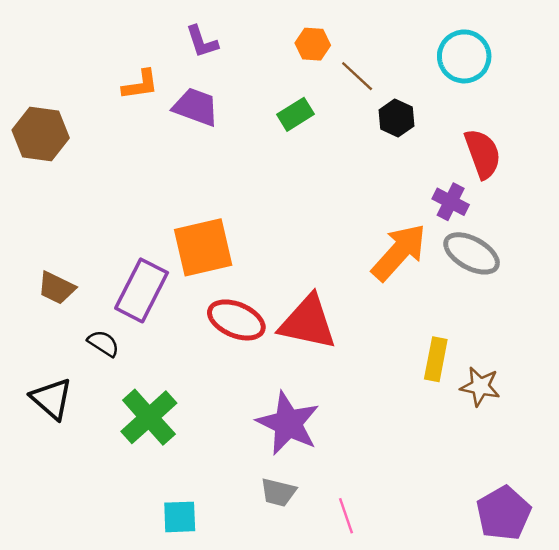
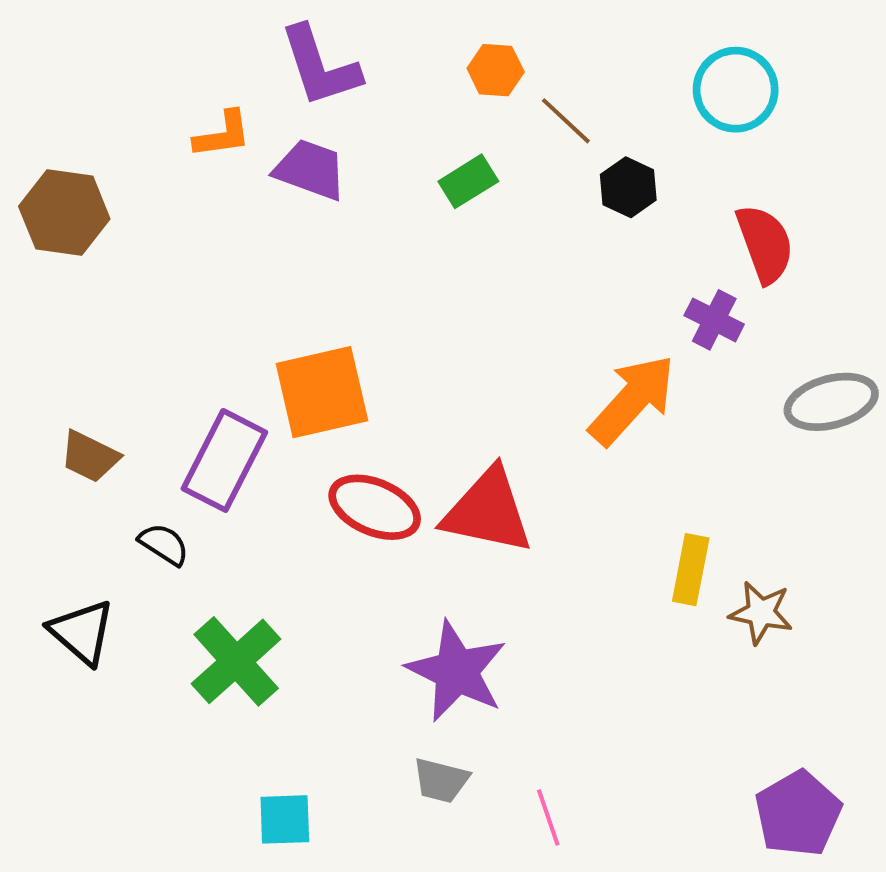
purple L-shape: (202, 42) -> (320, 66), size x1.6
gray ellipse: (472, 253) -> (831, 402), moved, turned -44

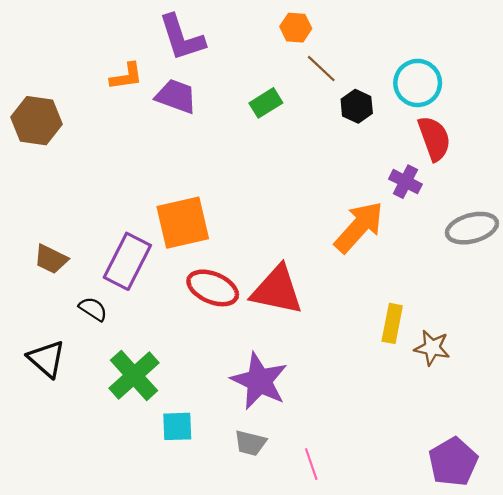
orange hexagon: (496, 70) -> (296, 28), moved
cyan circle: (736, 90) -> (418, 83), moved
cyan square: (285, 819) -> (177, 426), moved

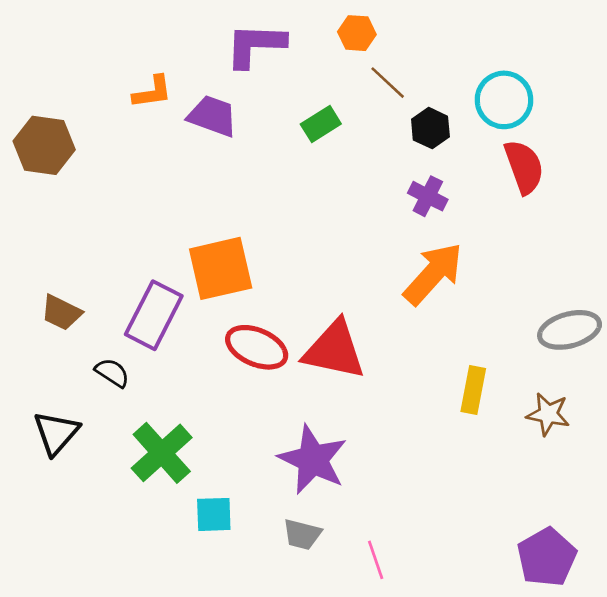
purple L-shape: (182, 38) -> (255, 45), moved, turned 110
purple cross: (405, 182) -> (428, 196), moved
gray ellipse: (472, 228) -> (570, 330), moved
brown star: (432, 348) -> (548, 414), moved
black triangle: (46, 359) -> (56, 433), turned 30

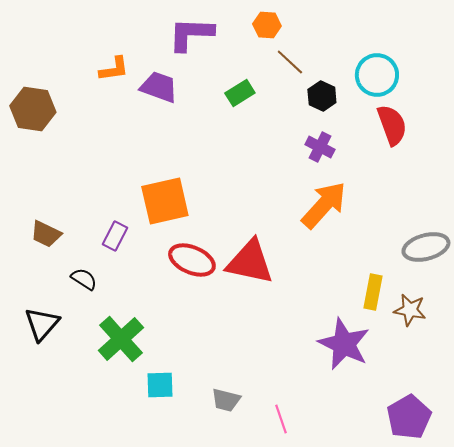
purple rectangle: (154, 315) -> (115, 236), size x0.6
yellow rectangle: (473, 390) -> (373, 292), moved
purple star: (313, 460) -> (344, 344), moved

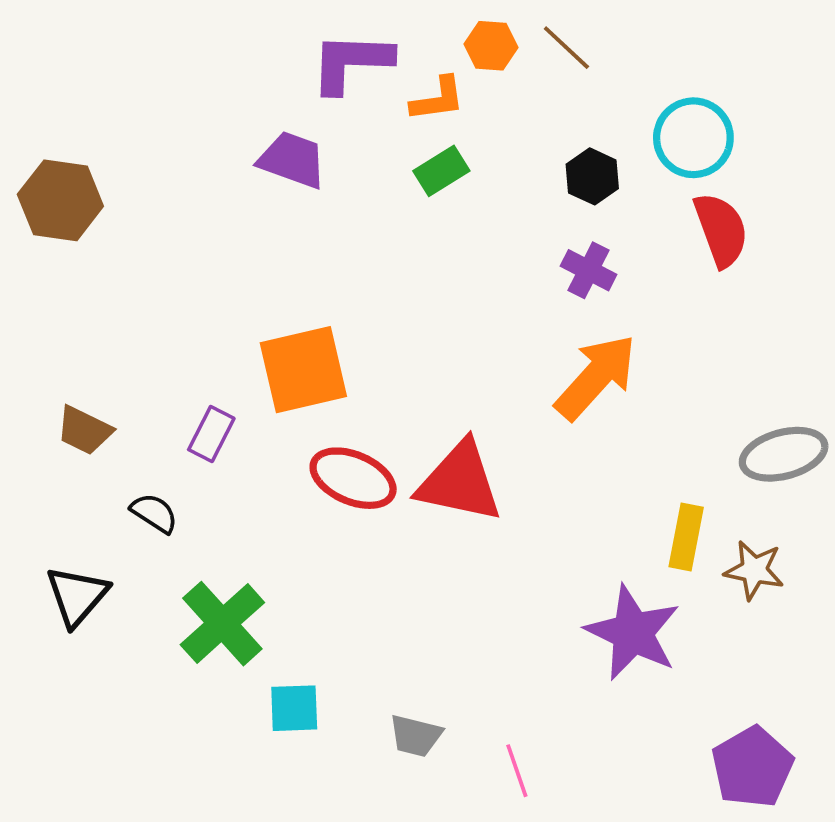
brown line: (290, 62) -> (566, 48), moved
orange L-shape: (114, 69) -> (438, 99), moved

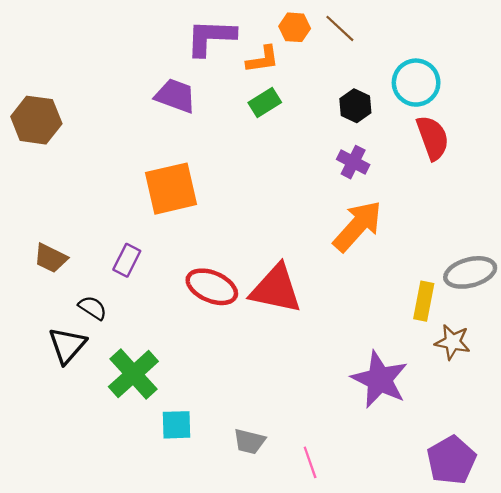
orange square: (303, 370) -> (171, 189), moved
yellow rectangle: (686, 537) -> (424, 301), moved
black triangle: (77, 596) -> (67, 345), moved

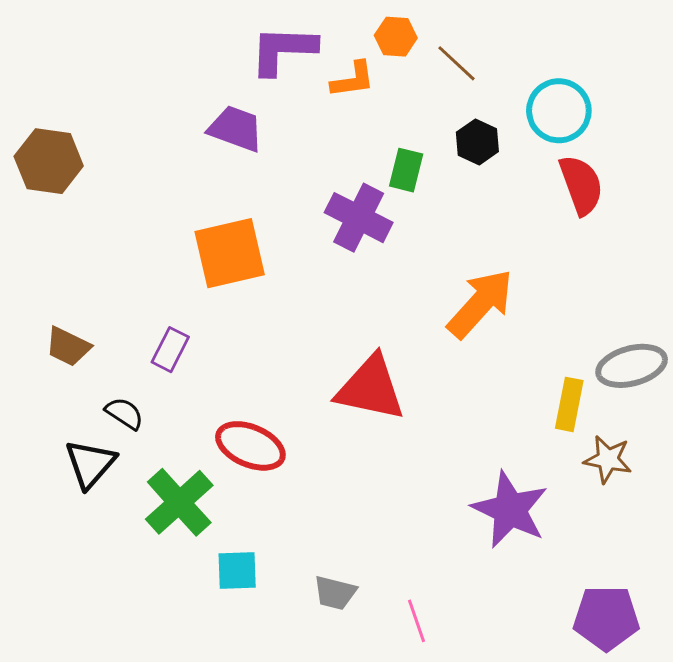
brown line: (340, 28) -> (457, 63), moved
green rectangle: (265, 102) -> (406, 170), moved, turned -44
purple cross: (353, 162) -> (359, 218), moved, size x1.5
red ellipse: (212, 287) -> (250, 446), moved
purple pentagon: (451, 460) -> (606, 618), turned 30

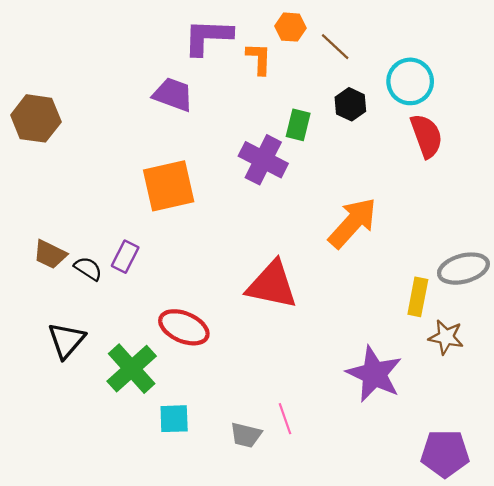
orange L-shape: (353, 80) -> (259, 59), turned -80
black semicircle: (124, 413) -> (88, 269), moved
pink line: (417, 621) -> (285, 419), moved

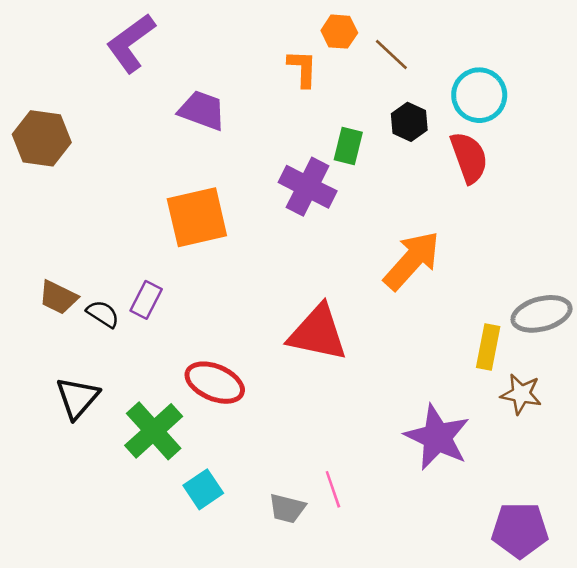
purple L-shape: (208, 37) -> (131, 43), moved, turned -38
red semicircle: (426, 136) -> (469, 157), moved
cyan square: (174, 419) -> (203, 489), turned -32

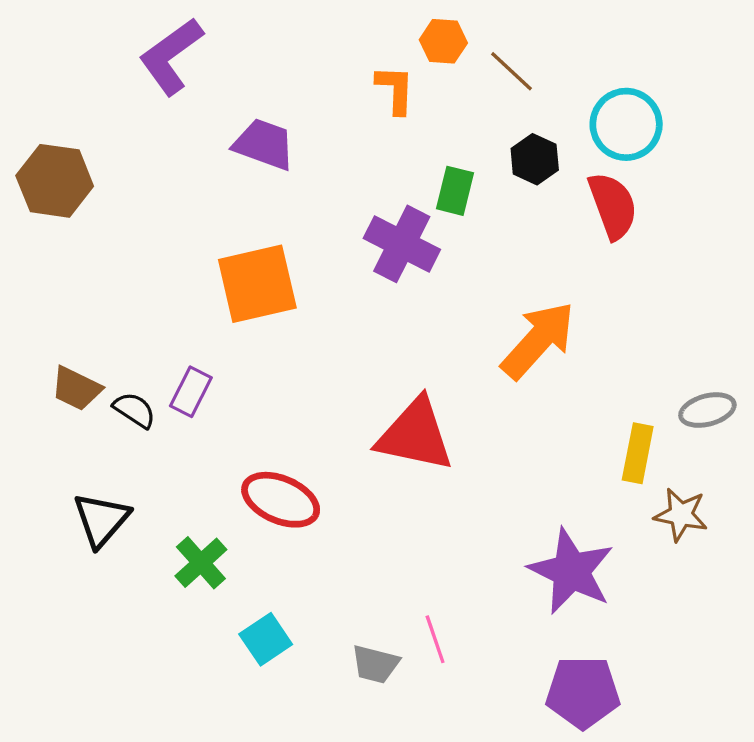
gray ellipse: (541, 314) -> (707, 410), size x0.7
green cross: (154, 431) -> (201, 563), size x0.7
purple pentagon: (520, 530) -> (583, 692), moved

